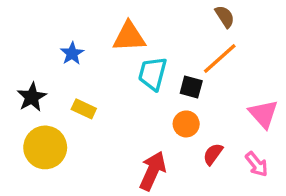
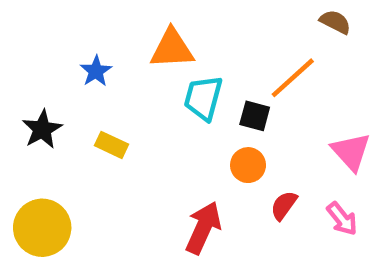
brown semicircle: (225, 17) -> (335, 22), moved, turned -30
yellow circle: (45, 147) -> (42, 228), moved

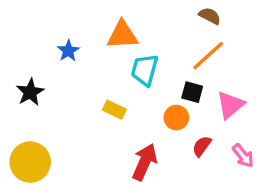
brown semicircle: (335, 22) -> (210, 16), moved
black square: (255, 116) -> (192, 92), moved
yellow rectangle: (112, 145) -> (114, 110), moved
pink triangle: (351, 152) -> (230, 105), moved, turned 32

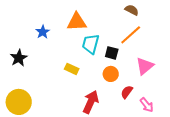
black square: (192, 92) -> (112, 53), moved
pink arrow: (243, 156) -> (147, 105), moved

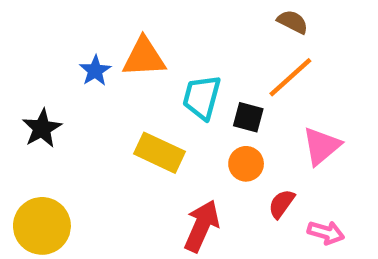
orange triangle: (77, 22) -> (144, 57), moved
yellow rectangle: (72, 69) -> (160, 153), size x1.5
pink arrow: (147, 105) -> (326, 233), turned -35

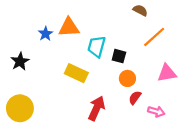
orange line: (290, 77) -> (154, 37), moved
pink triangle: (321, 146) -> (167, 73), moved, turned 30
orange circle: (246, 164) -> (127, 78), moved

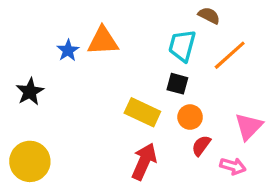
cyan trapezoid: (97, 47) -> (182, 46), moved
yellow rectangle: (76, 73) -> (142, 112), moved
pink triangle: (167, 73) -> (249, 127), moved, turned -36

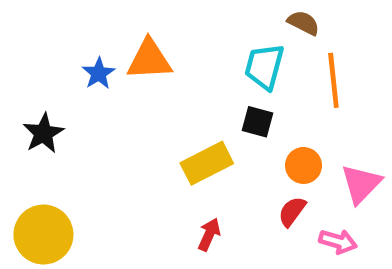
orange line: (230, 55) -> (333, 80), turned -54
yellow rectangle: (142, 112) -> (207, 163), turned -52
orange circle: (190, 117) -> (303, 165), moved
red arrow: (144, 161) -> (209, 235), size x0.6

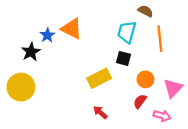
orange triangle: (149, 60) -> (72, 29), turned 30
black star: (43, 133) -> (31, 52), moved
yellow circle: (43, 235) -> (21, 87), moved
red arrow: (209, 235) -> (100, 112), turned -72

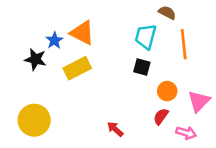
black star: (31, 52) -> (35, 59), turned -30
yellow rectangle: (99, 78) -> (77, 68), moved
yellow circle: (21, 87) -> (34, 120), moved

